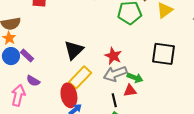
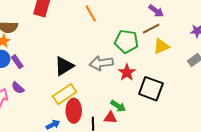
red star: (113, 56) -> (127, 72), moved
gray arrow: (115, 74) -> (101, 63), moved
red ellipse: (69, 95) -> (74, 111), moved

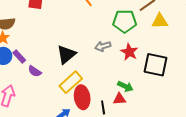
yellow triangle: (161, 46) -> (160, 21), turned 30
gray arrow: (101, 63) -> (103, 46), size x0.7
purple semicircle: (18, 88) -> (35, 71), moved

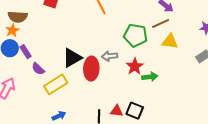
black square: (156, 65) -> (135, 111), moved, size x0.7
yellow rectangle: (71, 82) -> (56, 84), moved
green arrow: (125, 86) -> (150, 77), moved, turned -42
red ellipse: (82, 97) -> (91, 69), moved

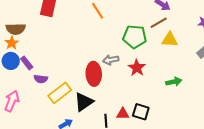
black triangle: (72, 58) -> (84, 102), moved
purple semicircle: (38, 69) -> (41, 79), turned -32
green arrow: (150, 77) -> (174, 82), moved

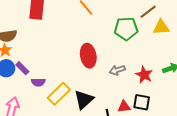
gray arrow: (111, 60) -> (117, 70), moved
red star: (137, 68) -> (144, 75), moved
red ellipse: (94, 74) -> (88, 56), moved

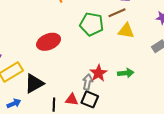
red ellipse: (88, 56) -> (49, 42), turned 65
gray arrow: (117, 70) -> (88, 82), moved, turned 105

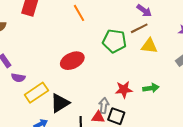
red star: (99, 73) -> (124, 90), turned 30
gray arrow: (88, 82) -> (104, 105), moved

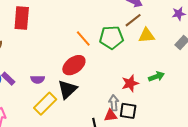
orange line: (79, 13) -> (83, 39), moved
purple semicircle: (18, 78) -> (38, 79), moved
black triangle: (60, 103) -> (67, 89), moved

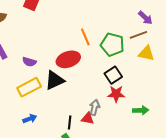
green arrow: (156, 76) -> (141, 110), moved
black square: (128, 111) -> (113, 75), moved, turned 30

